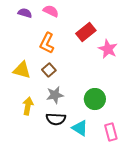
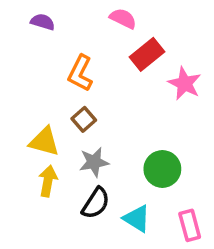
pink semicircle: (51, 11) -> (123, 18), moved
yellow triangle: (22, 70) -> (44, 142), moved
black semicircle: (56, 119) -> (96, 203), turned -60

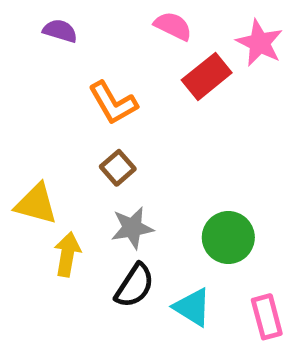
orange L-shape: (80, 73) -> (113, 103), turned -57
pink star: (185, 83) -> (260, 43), moved
yellow triangle: (44, 142) -> (36, 204), moved

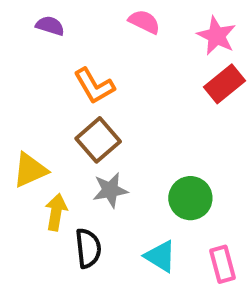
red rectangle: (207, 76) -> (224, 84), moved
brown square: (118, 168) -> (98, 140), size x1.5
yellow triangle: (36, 204) -> (30, 170), turned -39
black semicircle: (135, 286) -> (88, 248), moved, turned -39

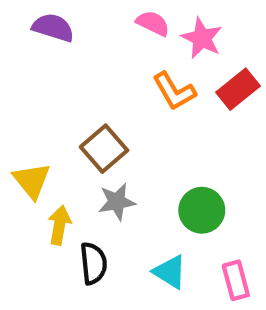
purple semicircle: (50, 26) -> (53, 28), size x1.4
pink star: (216, 36) -> (202, 38), moved
orange L-shape: (94, 86) -> (174, 91), moved
yellow triangle: (30, 170) -> (32, 180), turned -45

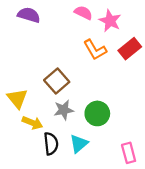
green circle: (202, 210) -> (97, 113), moved
yellow arrow: (59, 225) -> (32, 123), turned 102
cyan triangle: (170, 272) -> (79, 144), moved, turned 48

